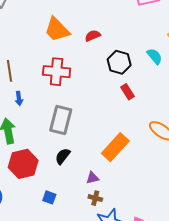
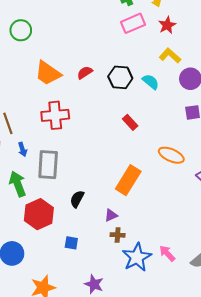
black hexagon: (119, 62) -> (120, 77), moved
gray rectangle: (61, 120) -> (48, 165), moved

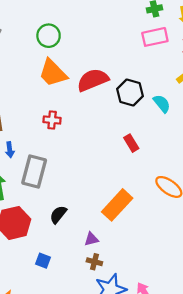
green circle: (21, 30) -> (49, 36), moved
red semicircle: (85, 73) -> (93, 80), size x1.8
red cross: (55, 115) -> (52, 120), size x0.6

